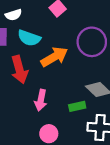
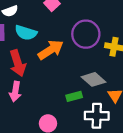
pink arrow: (41, 100) -> (15, 92), moved

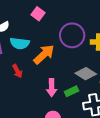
red arrow: (18, 63) -> (17, 71), size x0.6
pink arrow: (15, 92) -> (52, 88), moved

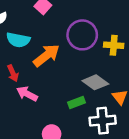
pink arrow: (52, 88) -> (27, 94), moved, turned 114

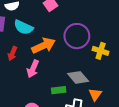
red arrow: (13, 73) -> (12, 53), turned 32
pink arrow: (27, 94) -> (33, 69), moved, turned -108

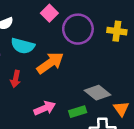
purple circle: (77, 36) -> (78, 29), moved
yellow cross: (101, 51) -> (117, 31), moved
pink arrow: (33, 69) -> (45, 108), moved, turned -126

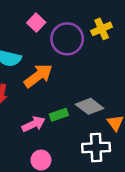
yellow cross: (117, 31) -> (102, 29), moved, turned -30
green rectangle: (78, 112) -> (59, 115), moved

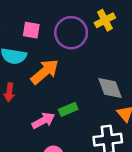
pink square: (36, 23) -> (31, 30), moved, turned -30
gray diamond: (90, 106) -> (110, 88), moved, turned 36

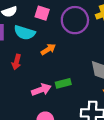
orange arrow: (45, 72) -> (48, 49), size x0.6

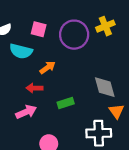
red arrow: (16, 62) -> (34, 88), moved, turned 80
pink arrow: (41, 90) -> (26, 112), moved

